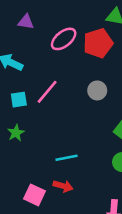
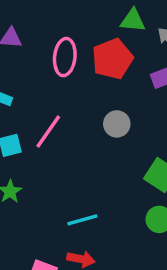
pink ellipse: (64, 39) -> (65, 57), turned -40

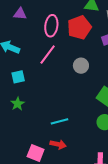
pink line: (48, 132) -> (48, 55), moved

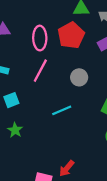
cyan line: (60, 121) -> (62, 110), moved
red arrow: (58, 144) -> (67, 168), turned 126

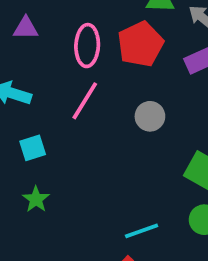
cyan line: (62, 110) -> (142, 231), moved

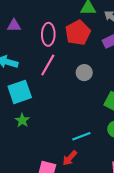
cyan square: (33, 148) -> (20, 92), size x1.6

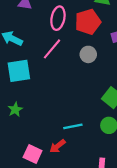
gray circle: (84, 73) -> (88, 54), moved
green star: (22, 120) -> (15, 110), moved

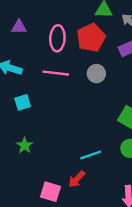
pink line: (52, 49) -> (56, 73), turned 65
cyan square: (19, 71) -> (23, 102), size x0.6

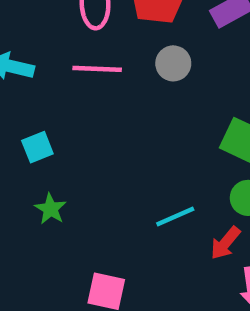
cyan square: (23, 102) -> (37, 147), moved
red arrow: (77, 179) -> (225, 243), moved

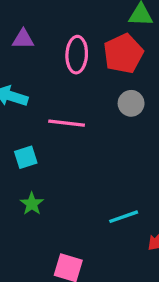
pink line: (97, 69) -> (67, 123), moved

